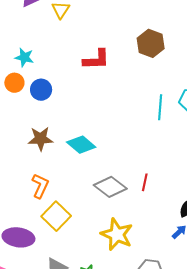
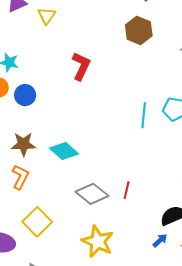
brown hexagon: (151, 43) -> (139, 30), moved
red L-shape: (96, 60) -> (81, 66), turned -64
orange L-shape: (40, 186) -> (20, 177), moved

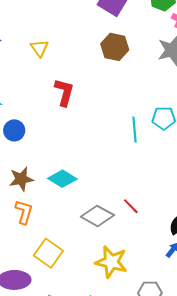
yellow triangle: (47, 16) -> (40, 48), moved
red line: (127, 190) -> (131, 206), turned -48

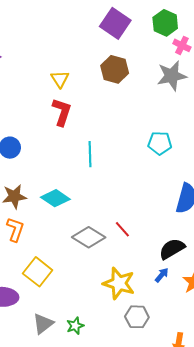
yellow triangle: (40, 48) -> (60, 79), moved
cyan line: (135, 130) -> (90, 154), moved
yellow star: (111, 262) -> (119, 283), moved

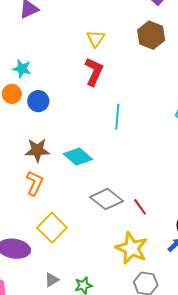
red line: (122, 229) -> (140, 207), moved
gray triangle: (43, 324) -> (52, 280), size x0.7

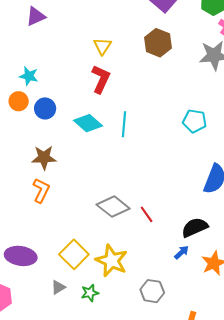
cyan diamond: (78, 157) -> (88, 123), moved
yellow square: (52, 228) -> (74, 254), moved
yellow star: (132, 248) -> (112, 261), moved

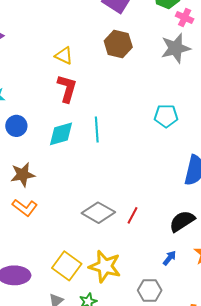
yellow triangle: (102, 46) -> (64, 56), turned -30
cyan diamond: (88, 123) -> (61, 134), turned -48
orange L-shape: (41, 190) -> (25, 208), turned 110
red line: (147, 214) -> (133, 215), turned 72
blue arrow: (182, 252) -> (169, 258), moved

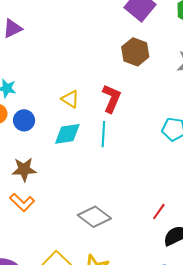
yellow triangle: (64, 56) -> (70, 99), moved
red L-shape: (67, 88) -> (111, 99), moved
red line: (133, 215) -> (159, 212), moved

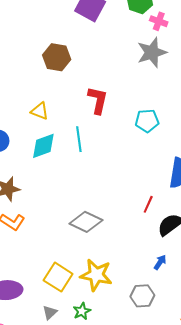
brown hexagon: (135, 52) -> (57, 57), moved
red L-shape: (111, 99) -> (98, 100), moved

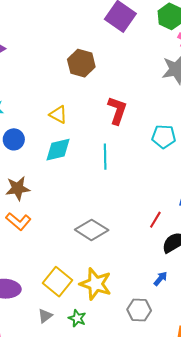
cyan line: (79, 139) -> (105, 157), moved
green star: (82, 311) -> (77, 318), turned -30

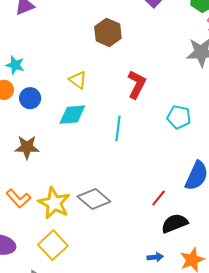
orange L-shape: (18, 221) -> (18, 199), moved
blue arrow: (160, 279) -> (155, 257), turned 35
yellow star: (96, 284) -> (54, 203), moved

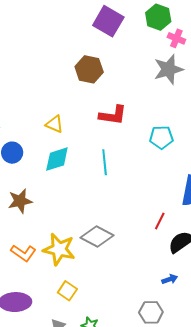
brown hexagon: (108, 32) -> (89, 69), moved
red L-shape: (137, 84) -> (113, 115), turned 84
yellow square: (53, 245) -> (67, 291), size x0.7

